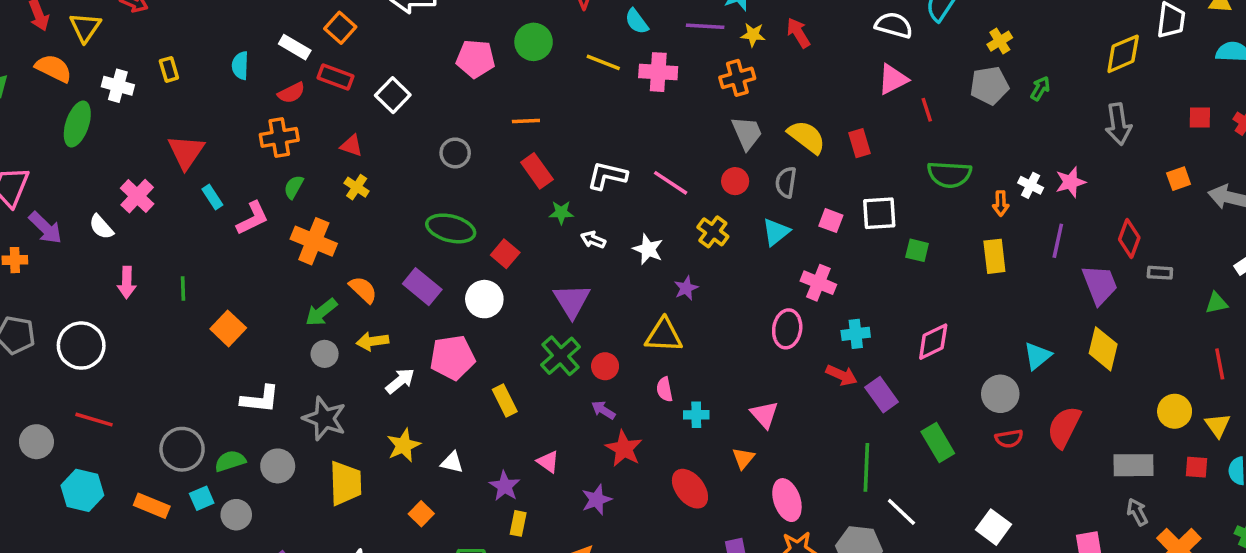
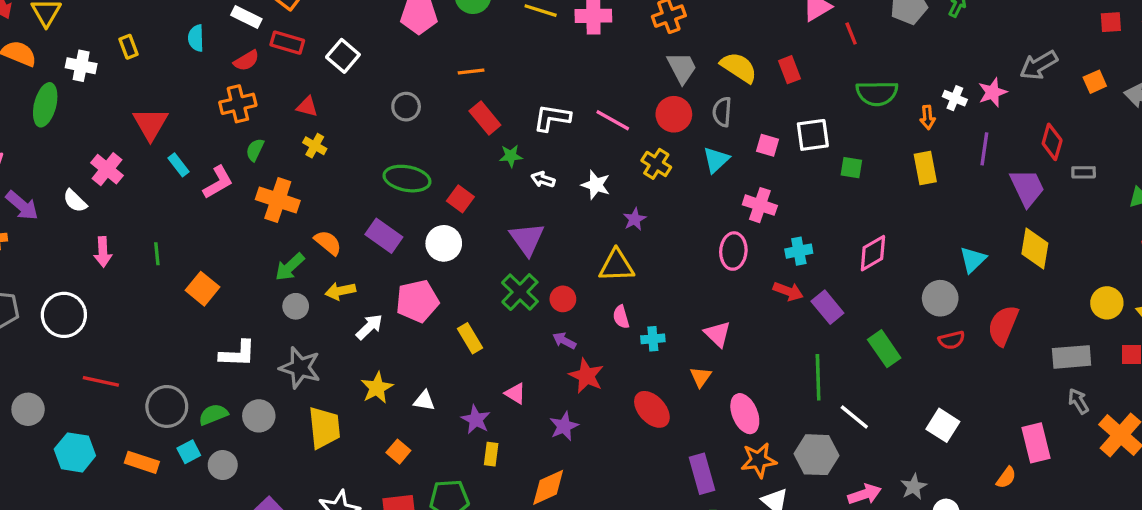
gray arrow: (1118, 124) -> (1039, 65), moved, turned 72
red circle: (735, 181) -> (674, 114), size x1.4
red line: (94, 420) -> (101, 381), moved

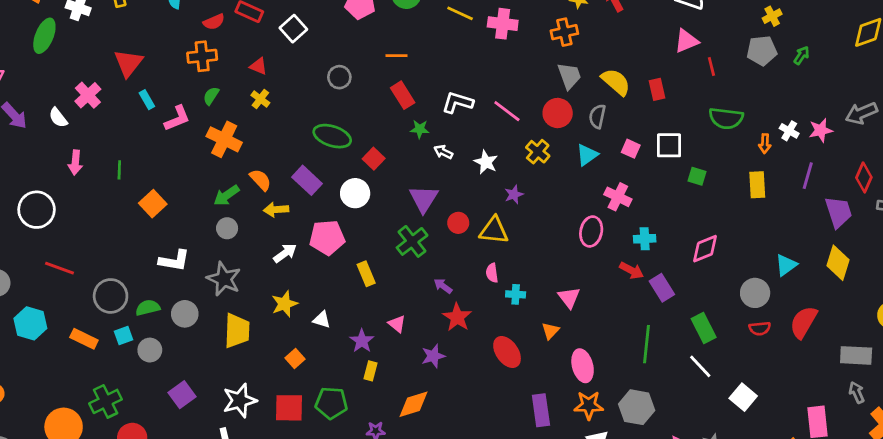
yellow arrow: (340, 291) -> (276, 210), moved
red circle: (563, 299) -> (458, 223), moved
white line: (854, 417) -> (700, 366), moved

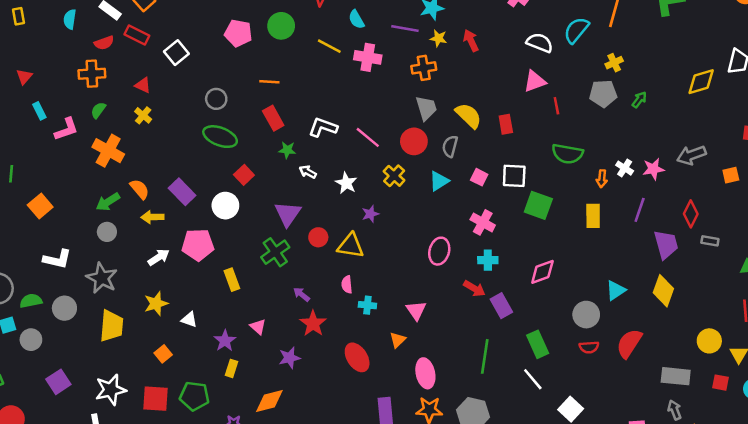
red triangle: (128, 63) -> (24, 77), size x0.6
green ellipse: (332, 136) -> (220, 137), moved
green square: (697, 176) -> (538, 205), size x1.6
pink cross: (618, 197) -> (483, 222), moved

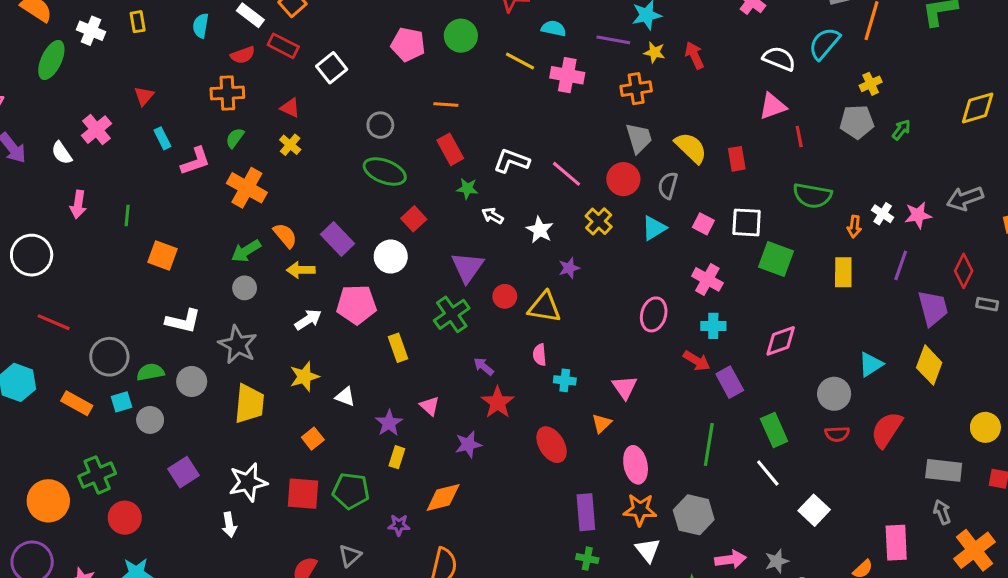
cyan semicircle: (356, 19) -> (554, 28), turned 132
orange square: (40, 206) -> (163, 255), turned -30

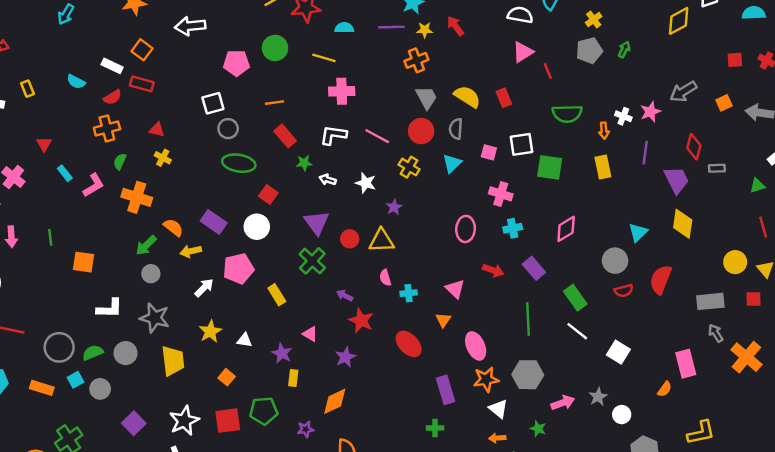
cyan semicircle: (201, 26) -> (76, 82), turned -60
white square: (332, 68) -> (213, 103), moved, turned 35
pink cross: (567, 75) -> (342, 91), moved
red arrow: (697, 361) -> (493, 270), moved
green cross: (587, 559) -> (435, 428), moved

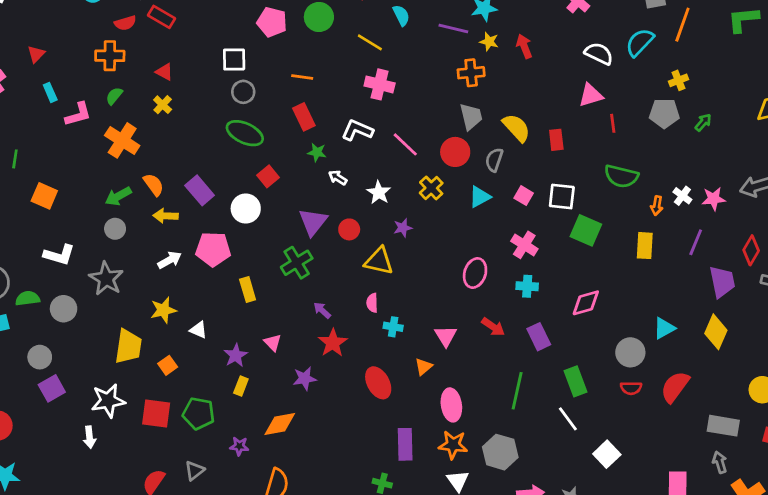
cyan semicircle: (344, 28) -> (401, 15), turned 48
red circle: (350, 239) -> (349, 229), moved
yellow trapezoid: (173, 361) -> (128, 346), moved
gray circle: (100, 389) -> (40, 357), moved

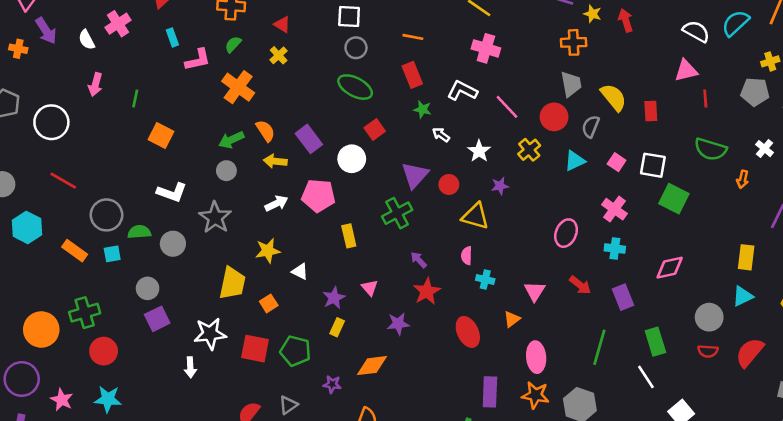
white cross: (682, 196) -> (764, 149), moved
yellow rectangle: (645, 246) -> (746, 257), moved

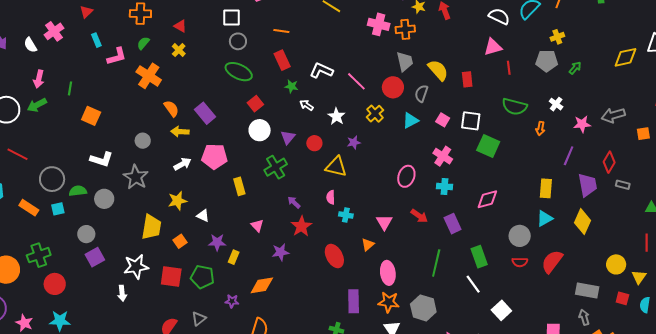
pink cross: (486, 48) -> (379, 24), moved
green arrow: (231, 140) -> (37, 105), moved
white circle: (352, 159) -> (260, 130), moved
purple triangle: (415, 175) -> (288, 137), size x0.7
purple star: (334, 298) -> (217, 242), moved, turned 30

